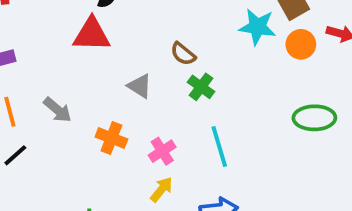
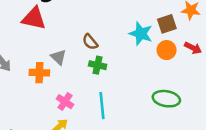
green cross: (201, 87) -> (98, 65), turned -35
orange cross: (111, 138) -> (39, 73), moved, turned -30
pink cross: (162, 151) -> (65, 102), turned -35

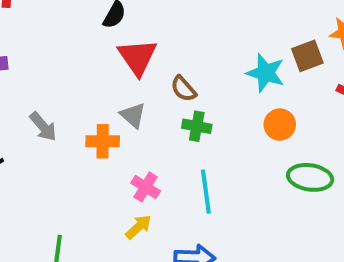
red triangle: (34, 18) -> (137, 57), moved, turned 45
orange circle: (167, 50) -> (280, 125), moved

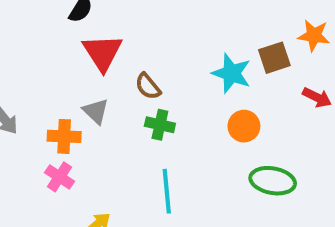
pink cross: (146, 187) -> (60, 177), moved

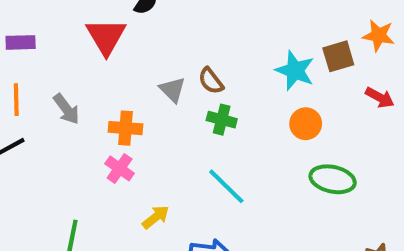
red triangle: (102, 52) -> (106, 36), moved
gray triangle: (96, 111) -> (172, 90), moved
cyan line: (167, 191) -> (226, 186), turned -42

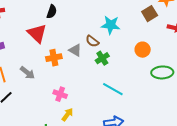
cyan star: (295, 71) -> (111, 25), moved
green cross: (222, 120) -> (102, 58), turned -32
orange cross: (126, 128) -> (54, 58), moved
yellow arrow: (156, 217) -> (67, 114), moved

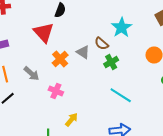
cyan star: (111, 25) -> (122, 27), turned 30
orange cross: (54, 58) -> (60, 59), turned -35
pink cross: (60, 94) -> (56, 91), moved

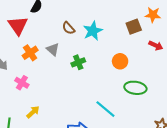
brown semicircle: (101, 44) -> (69, 28), moved
cyan line: (121, 95) -> (105, 109), moved

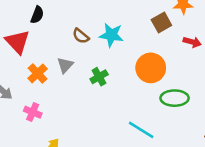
cyan star: (93, 31) -> (111, 35), turned -30
gray triangle: (53, 49) -> (65, 65), turned 40
orange circle: (120, 61) -> (151, 68), size x1.5

